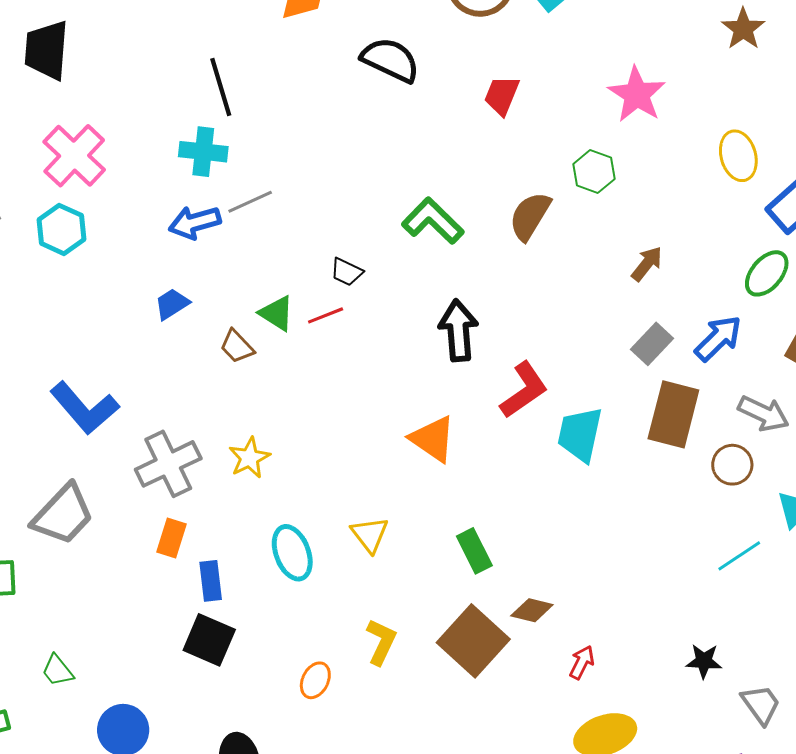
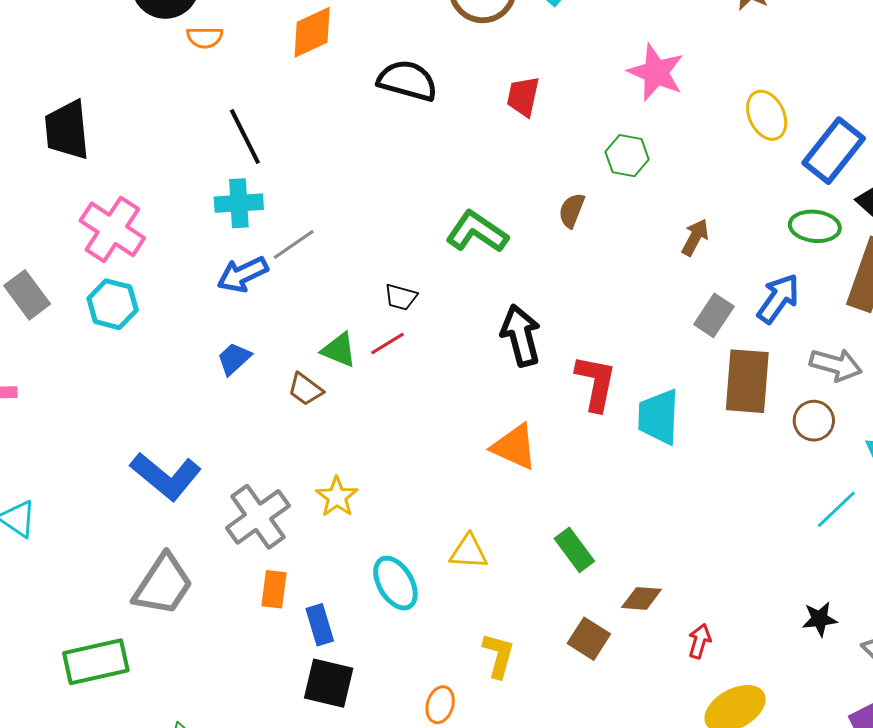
brown semicircle: (530, 216) -> (572, 210), size x0.7
green ellipse: (767, 273) -> (815, 226), turned 66
red L-shape: (524, 390) -> (596, 383), turned -34
yellow triangle: (370, 535) -> (469, 552), turned -39
brown square: (473, 641) -> (589, 639), size x0.6

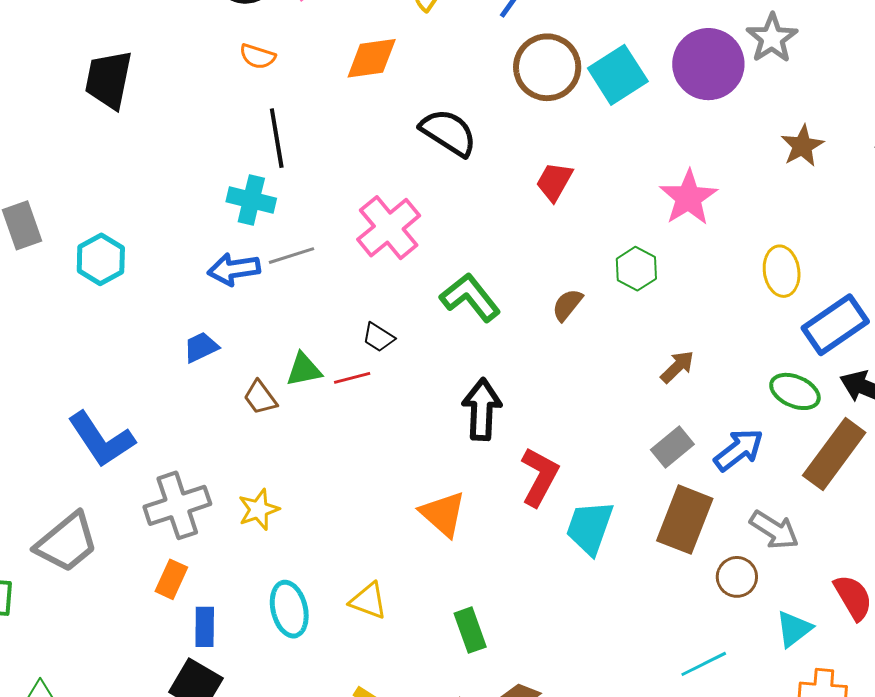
orange semicircle: (205, 37) -> (258, 56), moved
pink cross: (112, 229) -> (389, 228), moved
green triangle: (339, 350) -> (304, 370), turned -51
cyan line: (836, 509) -> (704, 664), moved

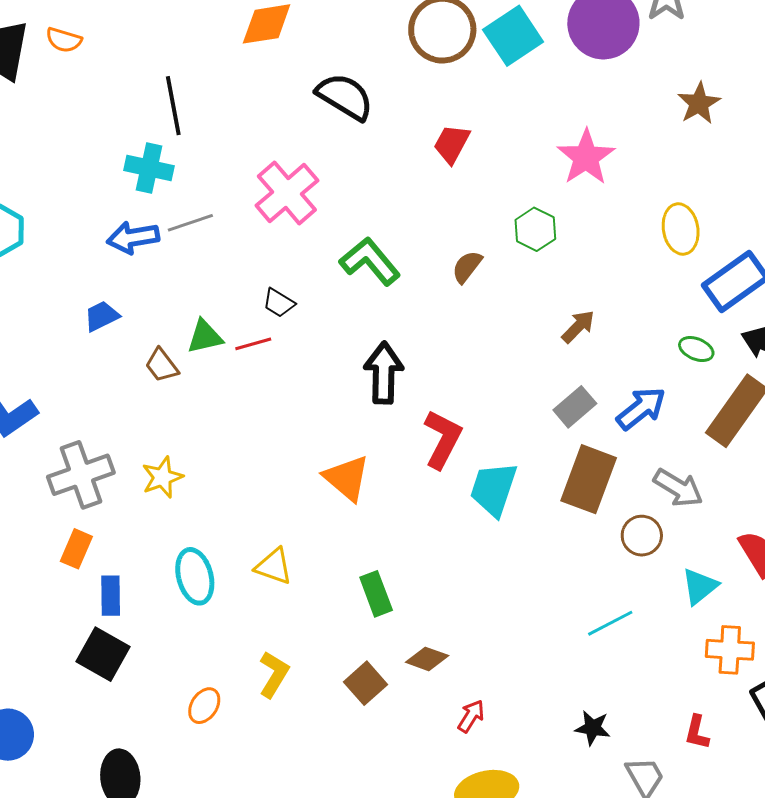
orange semicircle: (258, 56) -> (64, 40), moved
green ellipse: (795, 391) -> (696, 349), size x0.7

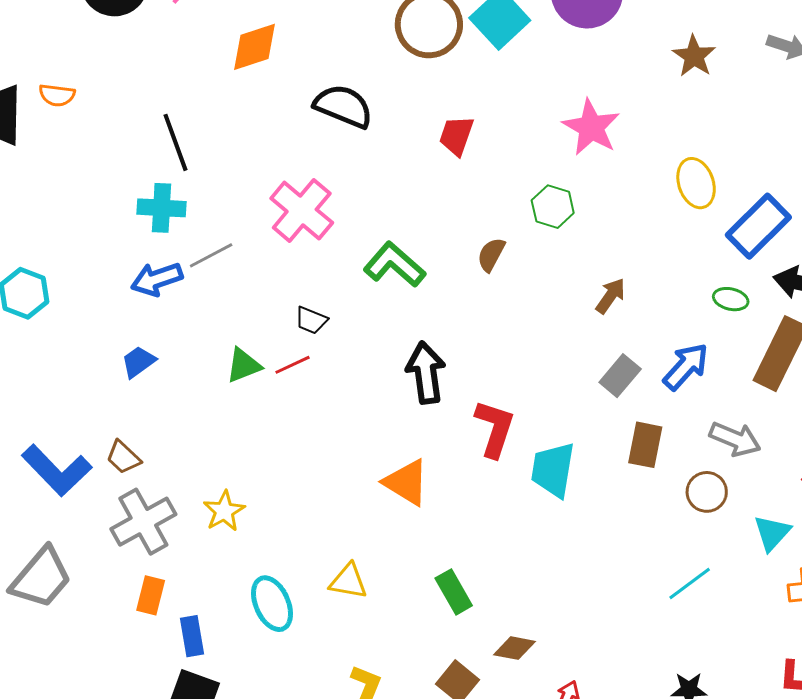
brown trapezoid: (162, 365) -> (123, 457), moved
brown rectangle: (589, 479) -> (645, 445), size x0.7

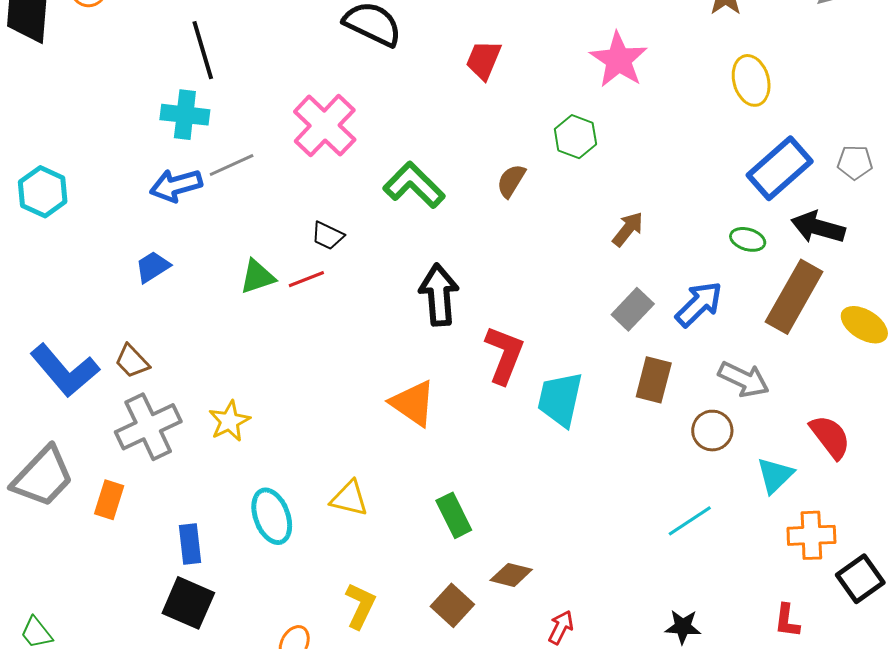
yellow ellipse: (696, 183) -> (751, 80), moved
orange rectangle: (151, 595) -> (109, 500), moved

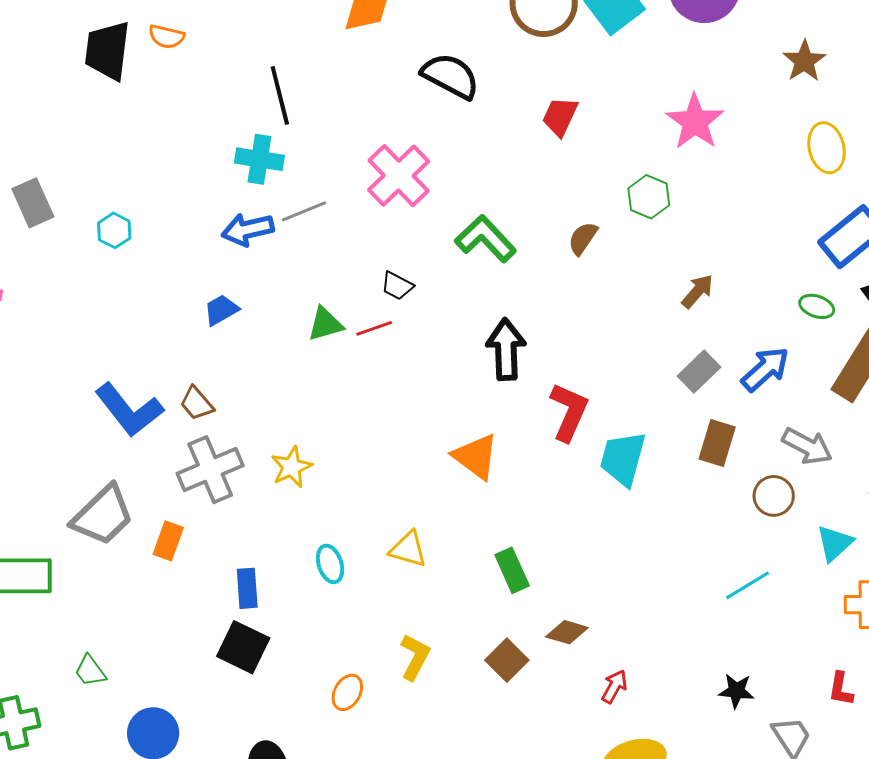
cyan hexagon: (43, 192) -> (114, 230), size x0.7
cyan ellipse: (272, 516) -> (330, 564), size x0.7

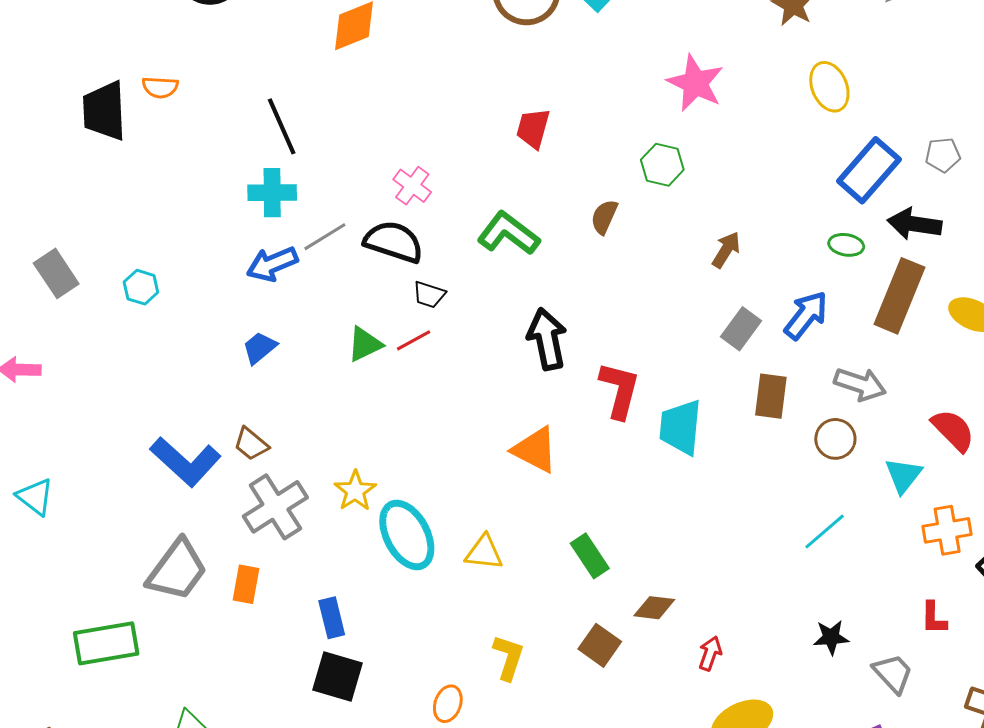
black semicircle: (451, 76) -> (394, 242), moved
red trapezoid: (560, 117) -> (533, 128), moved
pink cross: (399, 176) -> (412, 186), size x0.6
cyan ellipse: (330, 564) -> (407, 535), moved, size x1.8

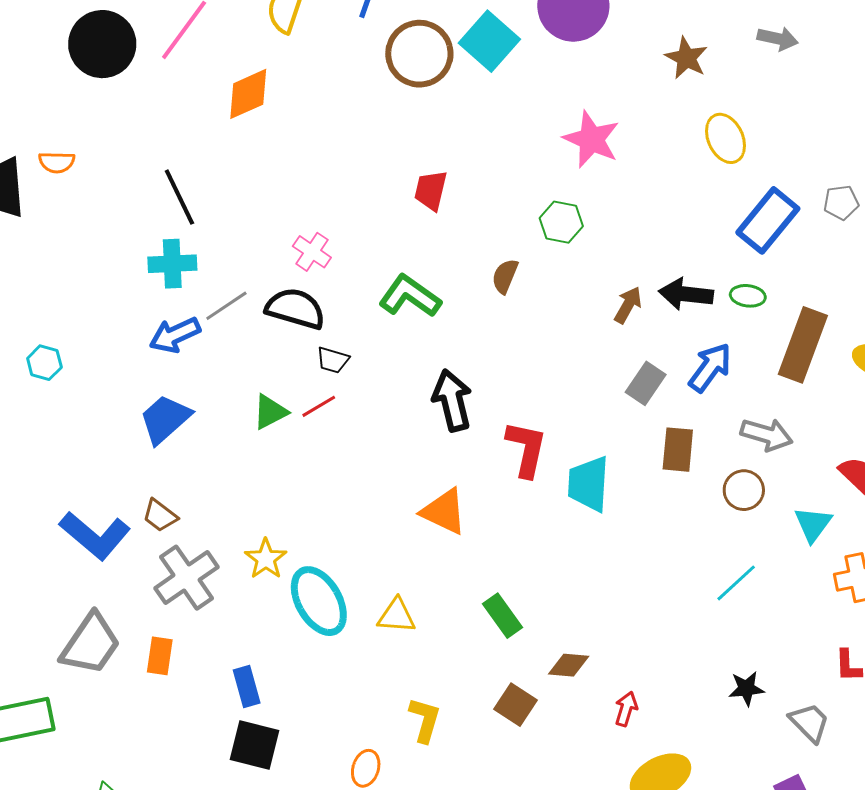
black arrow: (914, 224) -> (686, 294), moved
blue trapezoid: (260, 348) -> (165, 419), size x1.5

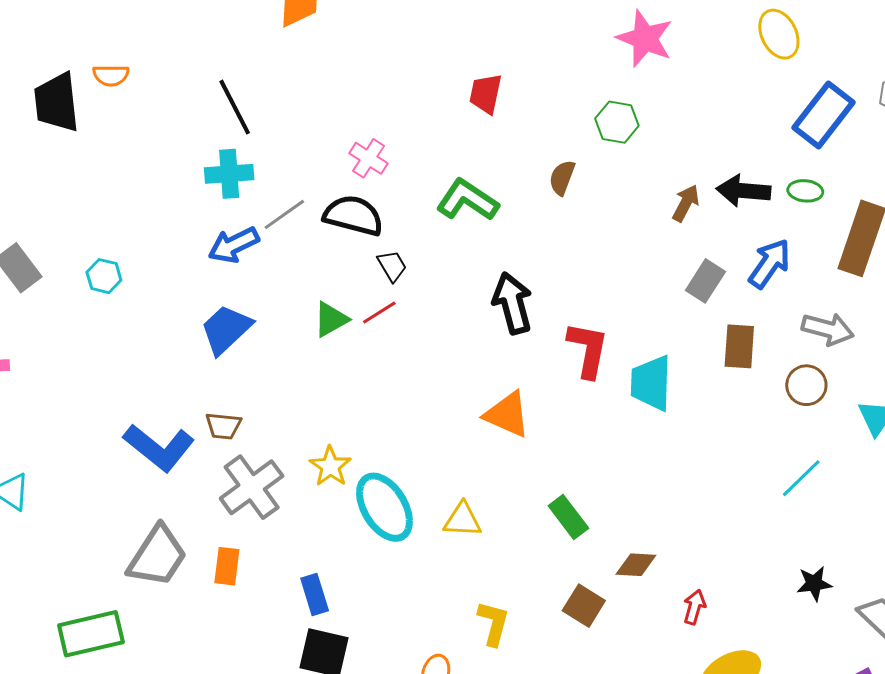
black trapezoid: (333, 360) -> (392, 266), turned -136
brown trapezoid: (160, 516) -> (223, 426), turned -30

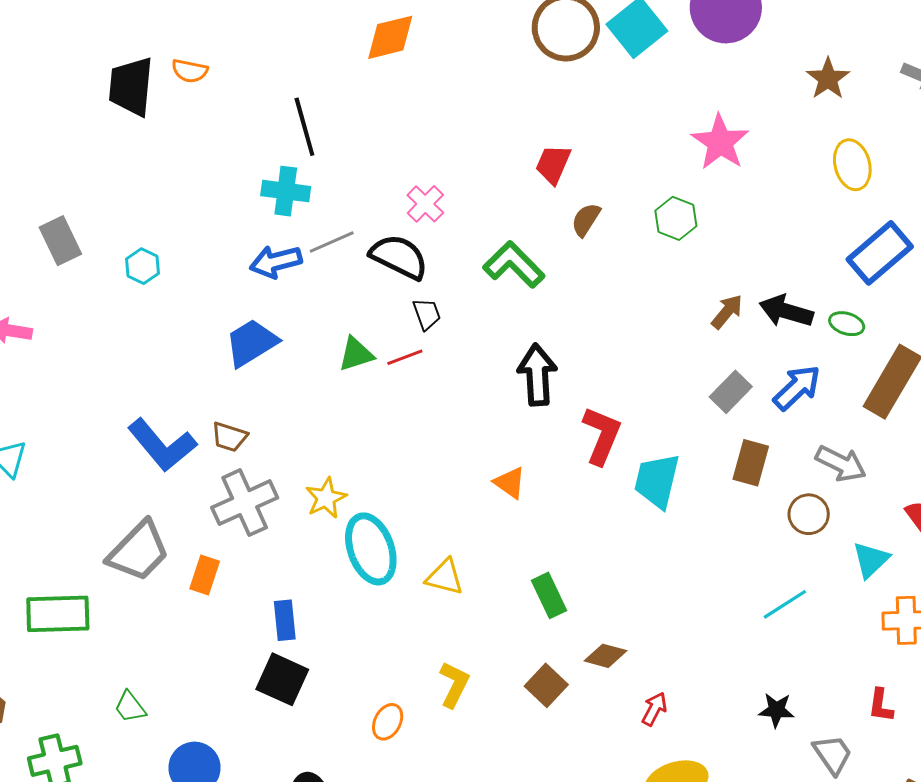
brown semicircle: (562, 178) -> (586, 220), moved
orange triangle: (507, 414) -> (510, 483), size x0.7

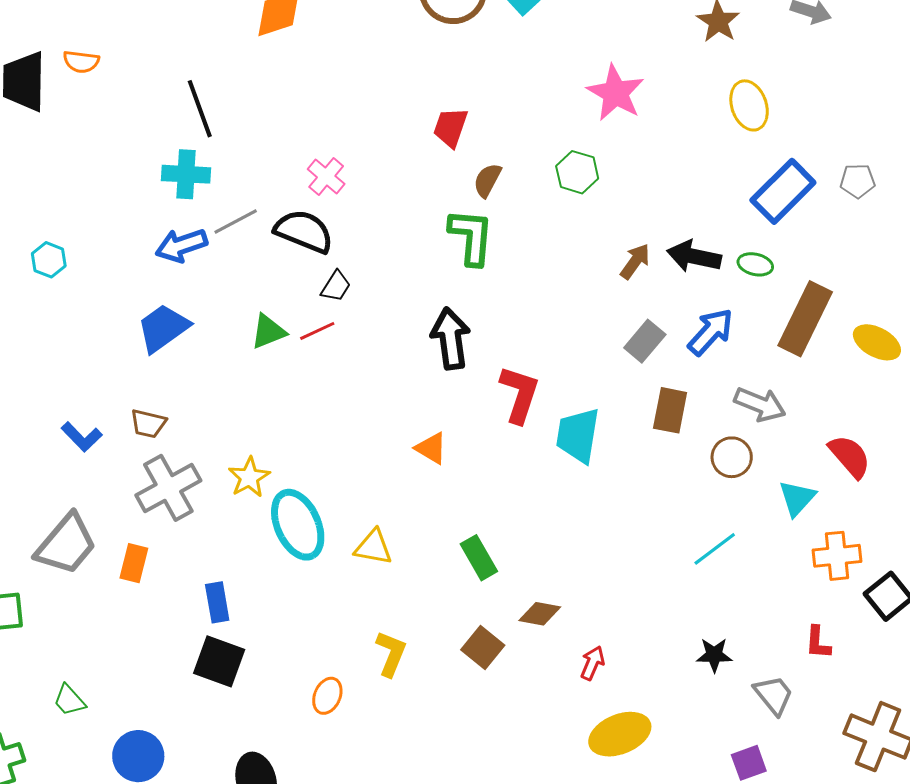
green L-shape: (514, 265) -> (471, 237), moved, turned 54
black trapezoid: (427, 314) -> (336, 286), turned 56
blue L-shape: (162, 445) -> (82, 437), size x0.6

